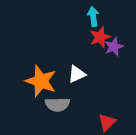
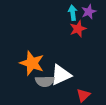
purple star: (114, 47) -> (89, 12), moved
white triangle: (77, 74) -> (61, 75), moved, size x1.5

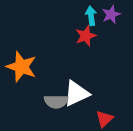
red star: (78, 29) -> (86, 36), moved
orange star: (32, 63) -> (21, 67), moved

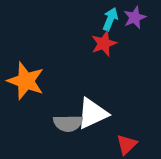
cyan arrow: (91, 16) -> (110, 19), turned 30

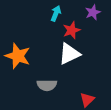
cyan arrow: (110, 19) -> (56, 13), moved
white triangle: (92, 113) -> (69, 54), moved

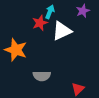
red star: (72, 30) -> (40, 23), moved
white triangle: (69, 54) -> (62, 31), moved

